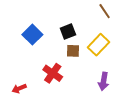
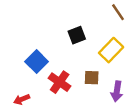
blue square: (32, 35) -> (37, 62), moved
brown square: (73, 51) -> (92, 78), moved

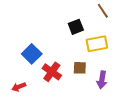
black square: (77, 35) -> (76, 27), moved
yellow rectangle: (111, 50) -> (97, 44), turned 35

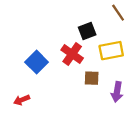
red cross: (52, 72) -> (72, 54), moved

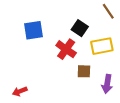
black square: (87, 31) -> (80, 28), turned -35
blue square: (37, 62) -> (33, 30), moved, turned 36

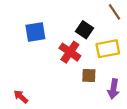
red arrow: (20, 91) -> (21, 97), turned 64

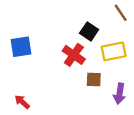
blue square: (35, 32) -> (21, 47), moved

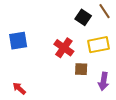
black square: (89, 31) -> (83, 17), moved

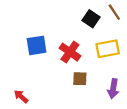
blue square: (18, 41) -> (37, 45), moved
brown square: (81, 69) -> (80, 79), moved

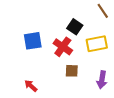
black square: (91, 19) -> (75, 27), moved
red arrow: (21, 96) -> (31, 86), moved

